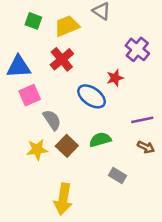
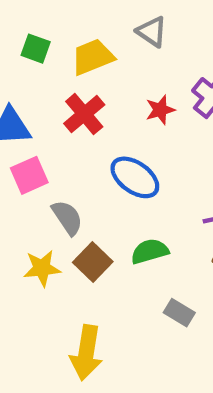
red star: (115, 78) -> (160, 110), moved

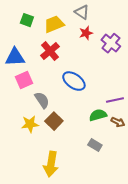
red star: (160, 110) -> (86, 33), moved
green semicircle: (150, 251) -> (98, 115), moved

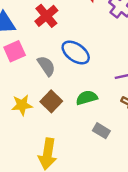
gray semicircle: (42, 100) -> (46, 66), moved
green semicircle: (98, 115) -> (87, 98), moved

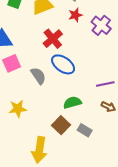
red cross: (46, 16) -> (53, 39), moved
brown square: (51, 101) -> (61, 125), moved

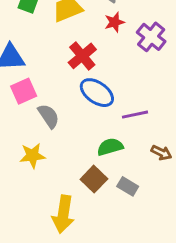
gray semicircle: (38, 76) -> (49, 116), moved
purple line: (105, 84) -> (135, 115), moved

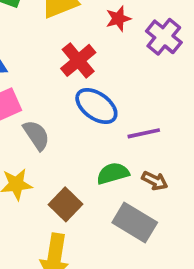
brown arrow: (161, 153) -> (155, 181), moved
brown square: (94, 179) -> (65, 204), moved
gray rectangle: (128, 186) -> (135, 223), size x1.6

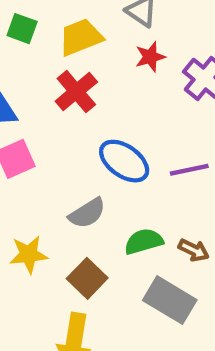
red cross: (78, 60) -> (76, 92), moved
purple line: (144, 133) -> (189, 170), moved
gray semicircle: (36, 135) -> (87, 213), moved, turned 92

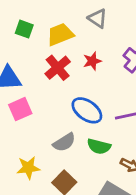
red star: (150, 57) -> (92, 61), moved
green semicircle: (144, 241) -> (99, 146), moved, turned -150

